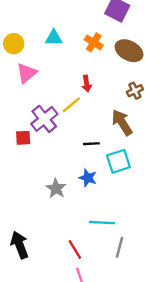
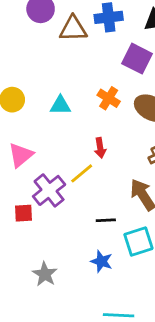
cyan triangle: (54, 38) -> (60, 105), moved
pink triangle: (27, 73) -> (21, 155), moved
gray star: (56, 188) -> (45, 274), moved

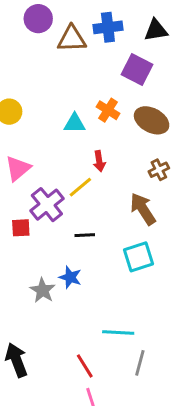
cyan triangle: (60, 105) -> (75, 123), moved
black line: (106, 220) -> (85, 235), moved
blue star: (102, 261) -> (70, 277), moved

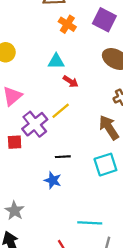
orange cross: (108, 110) -> (67, 24), moved
red arrow: (99, 161) -> (71, 81), moved, turned -48
black line: (85, 235) -> (63, 157), moved
gray star: (43, 290) -> (15, 211), moved

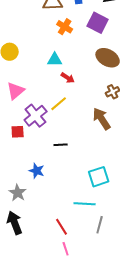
cyan square: (105, 165) -> (99, 177), moved
blue star: (53, 180) -> (37, 171), moved

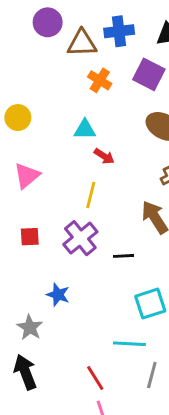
yellow line: (59, 104) -> (91, 195), turned -36
purple cross: (36, 116) -> (80, 238), moved
black line: (61, 145) -> (124, 256), moved

